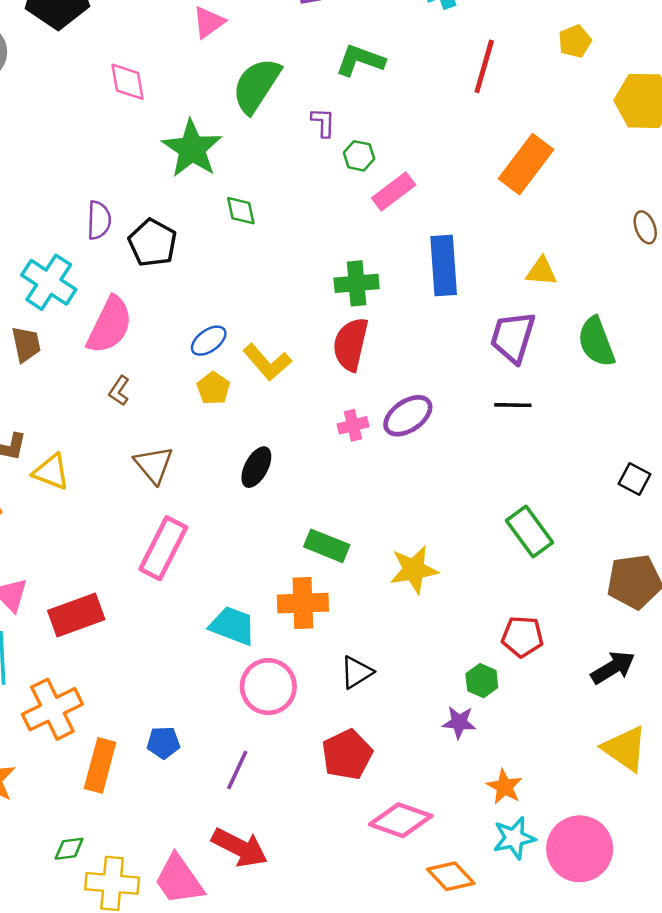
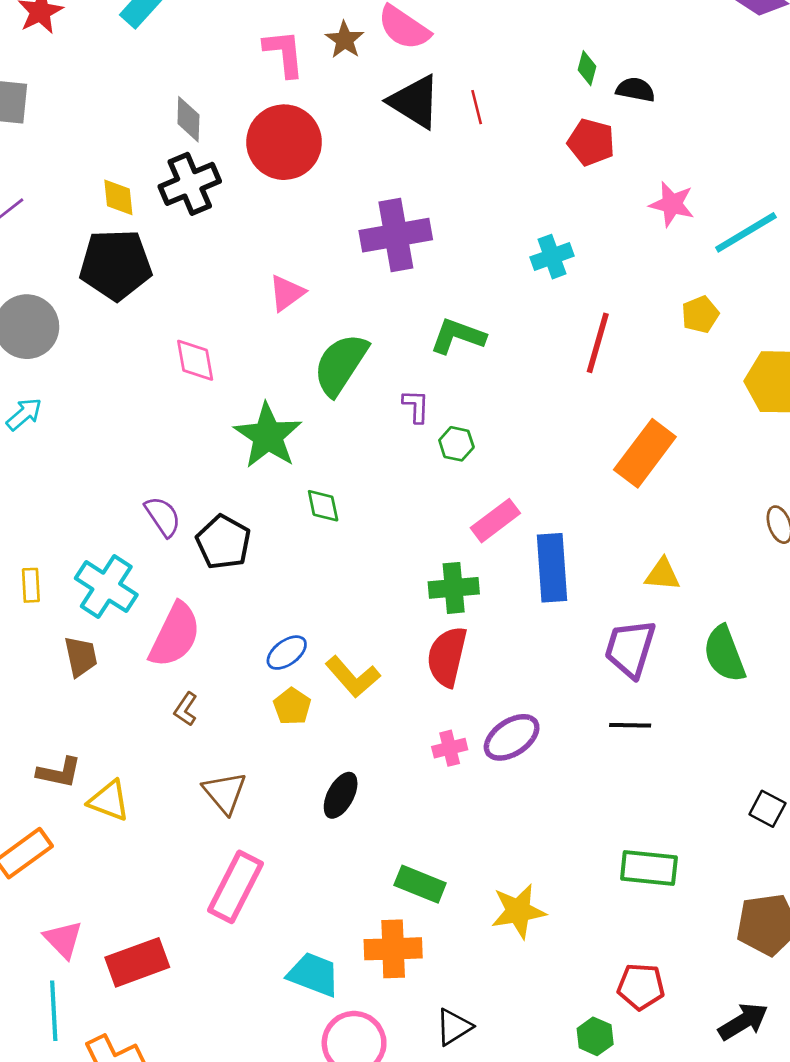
pink rectangle: (394, 192) -> (495, 521), moved
purple semicircle: (99, 220) -> (163, 517), turned -36
green rectangle: (530, 531) -> (649, 868), turned -48

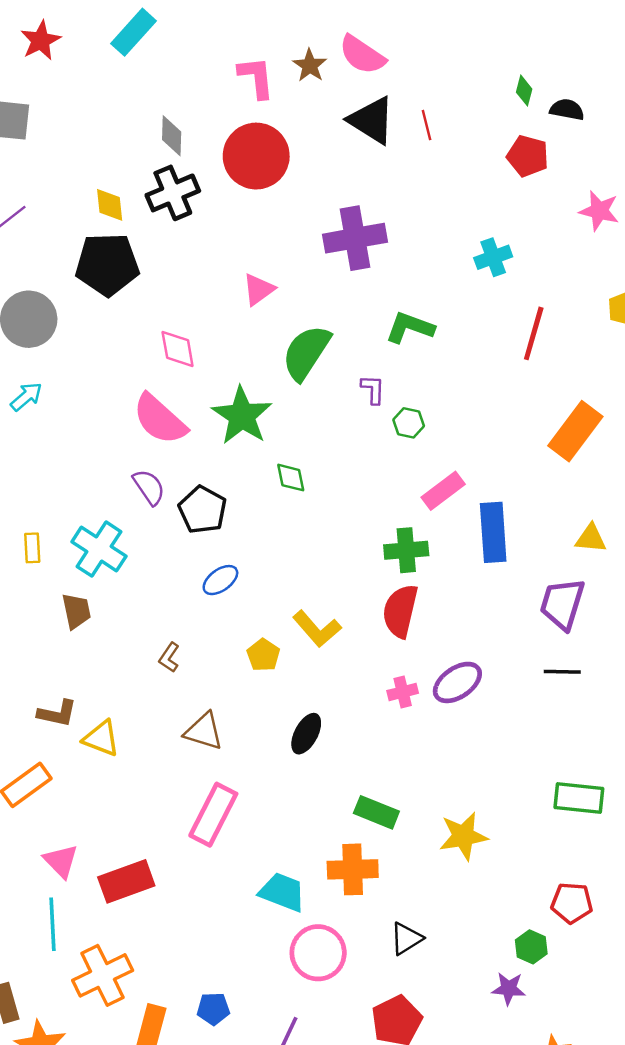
pink semicircle: (175, 635) -> (160, 419), moved, turned 106
blue ellipse: (287, 653) -> (220, 580), moved
brown triangle: (225, 793) -> (204, 731), turned -33

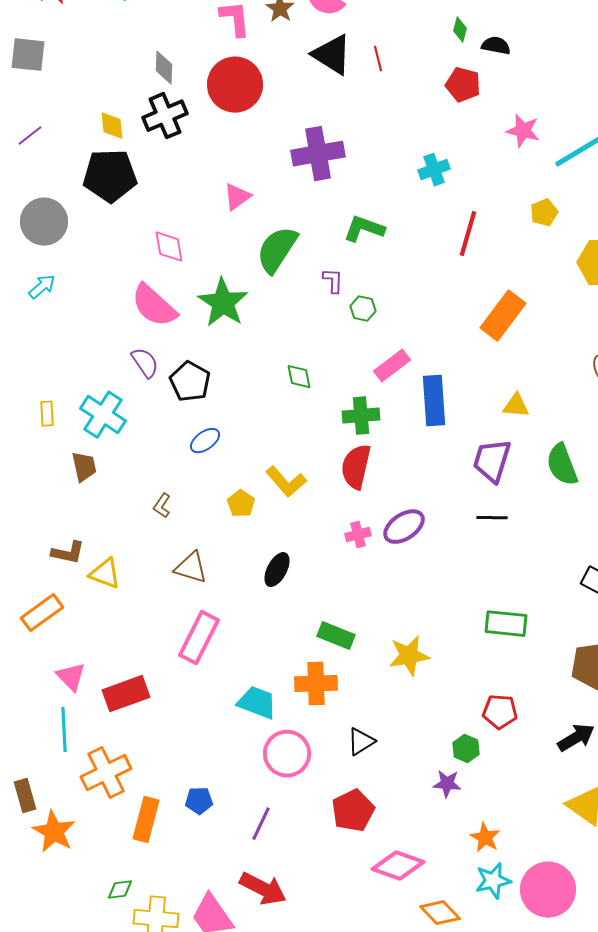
green diamond: (291, 478) -> (299, 377), moved

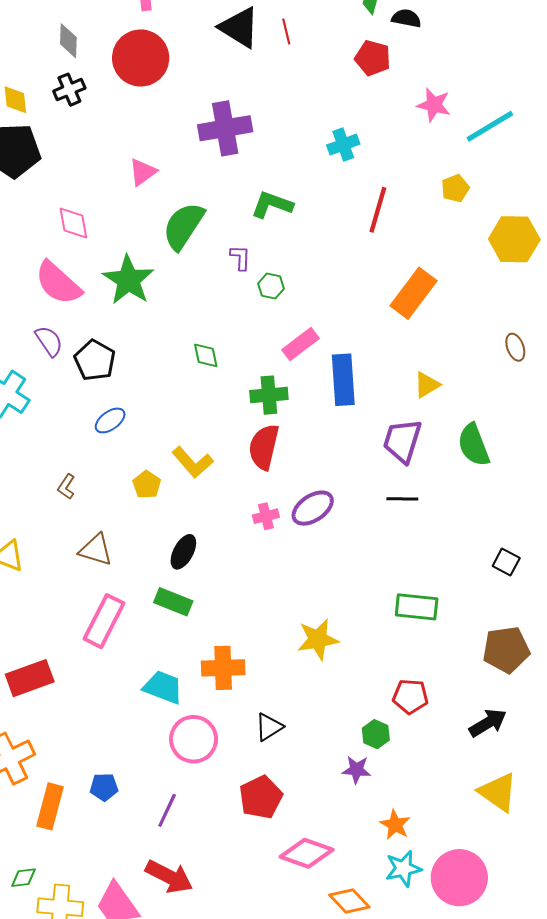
black cross: (165, 116) -> (69, 90), size x0.7
yellow triangle: (516, 406) -> (427, 385), turned -36
green rectangle: (336, 636) -> (173, 602), moved

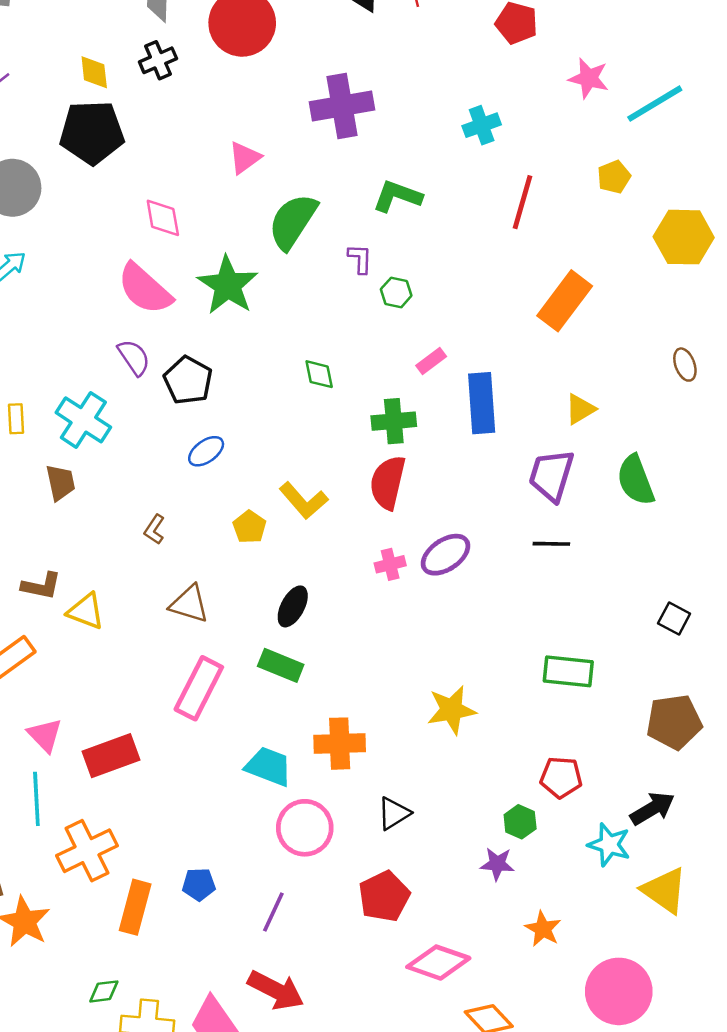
pink rectangle: (300, 344) -> (431, 361), size x0.7
cyan star: (403, 868) -> (609, 845), moved, turned 30

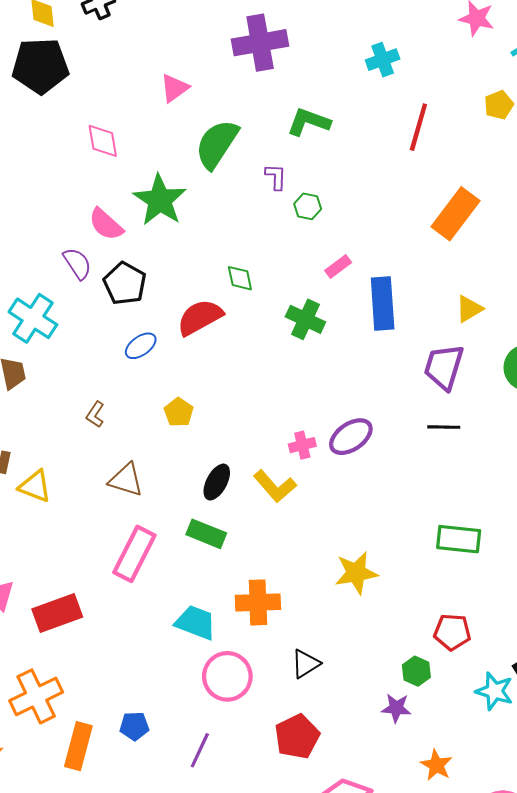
pink semicircle: (145, 289) -> (106, 224), moved, size x0.7
green cross: (394, 421) -> (305, 319), turned 30
red semicircle: (388, 483) -> (200, 317), moved, turned 48
yellow L-shape: (304, 501) -> (275, 486), moved

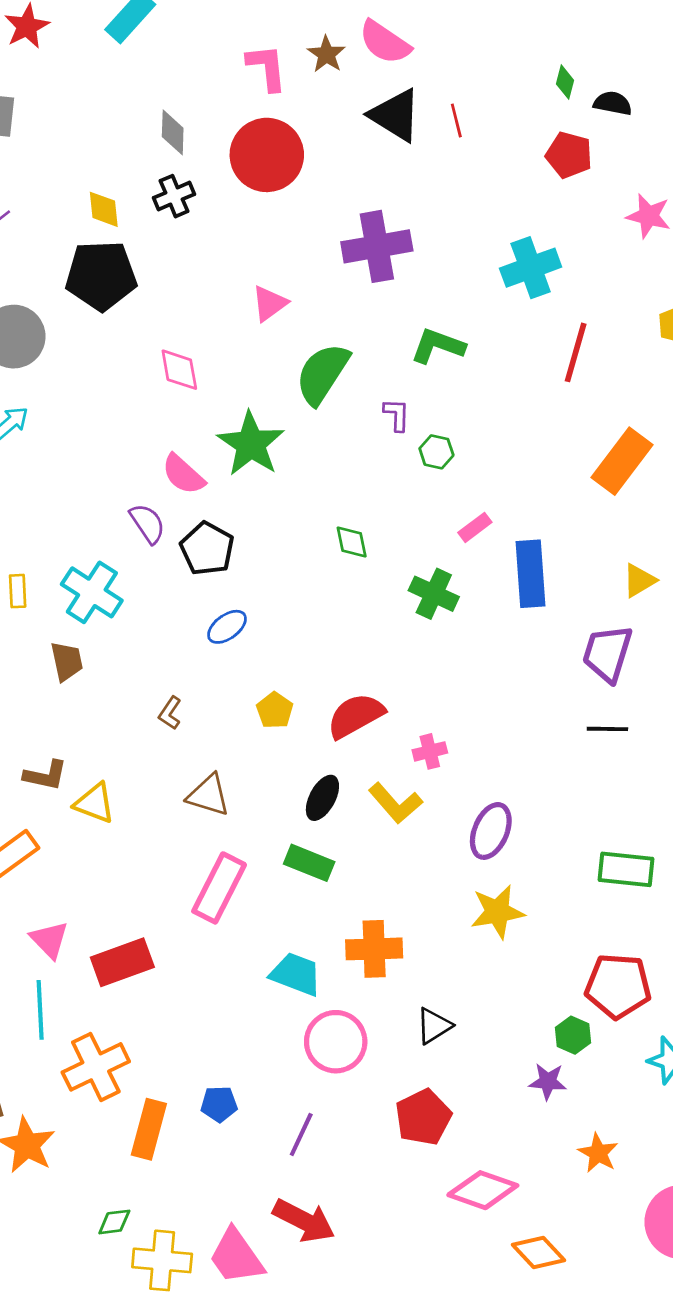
cyan cross: (383, 60) -> (531, 268), size x1.4
red semicircle: (200, 317) -> (356, 716), moved
purple ellipse: (351, 437) -> (491, 831), moved, turned -33
red pentagon: (452, 632) -> (618, 986), size x1.4

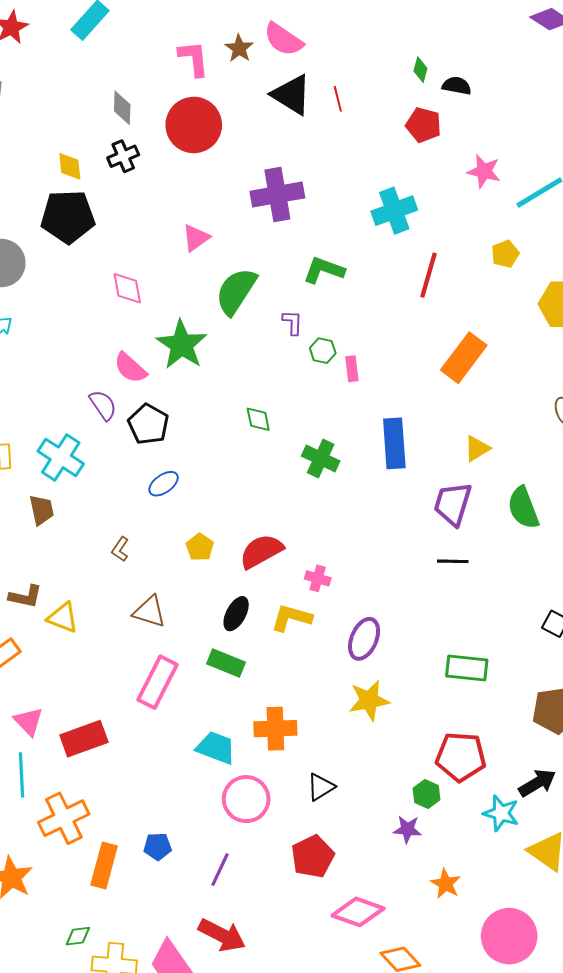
pink rectangle: (475, 527) -> (352, 369), moved, turned -60
pink cross: (430, 751) -> (318, 578), turned 30
yellow L-shape: (395, 803) -> (291, 618), turned 147

